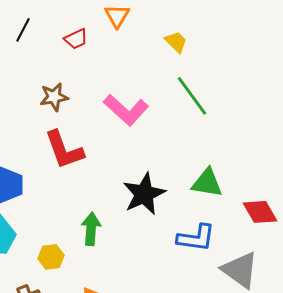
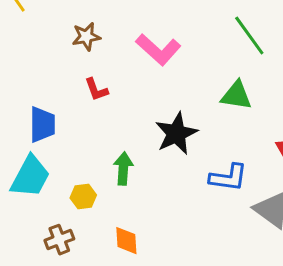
green line: (192, 96) -> (249, 36), moved
red L-shape: (64, 150) -> (96, 90), size x0.6
green triangle: (207, 183) -> (236, 96), moved

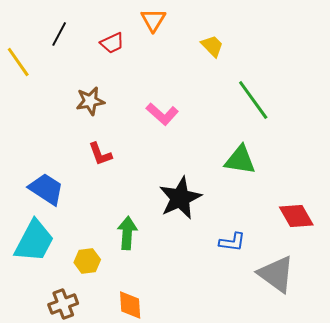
pink L-shape: (158, 50) -> (162, 114), size x0.7
blue trapezoid: (42, 125) -> (46, 189), turned -57
blue L-shape: (228, 178) -> (232, 242), size x0.7

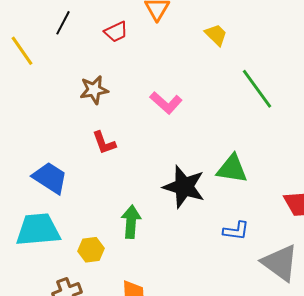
green triangle: (240, 160) -> (232, 169), moved
black star: (180, 198) -> (184, 187), turned -30
cyan trapezoid: (34, 241) -> (38, 230), turned -123

